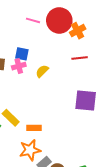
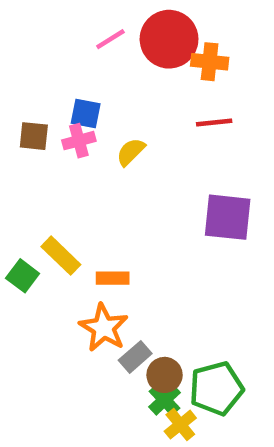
pink line: (33, 20) -> (110, 39), turned -48
orange cross: (78, 31) -> (210, 62), turned 35
orange star: (30, 150) -> (104, 328), turned -30

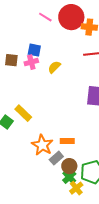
pink line: (110, 39) -> (45, 17), turned 64
orange rectangle: (113, 278) -> (67, 141), moved

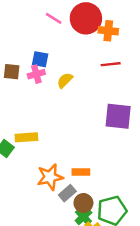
yellow rectangle: (23, 113) -> (26, 137), turned -48
orange star: (42, 145) -> (50, 177), turned 30

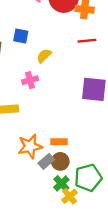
pink cross: (36, 74) -> (30, 80), moved
brown circle: (83, 203) -> (60, 161), moved

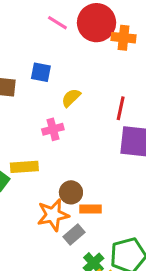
red line: (87, 41) -> (121, 108), moved, turned -72
brown circle: (60, 161) -> (71, 192), moved

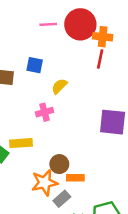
pink line: (57, 23) -> (48, 24), turned -35
red line: (121, 108) -> (100, 59), moved

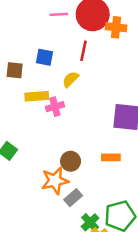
red line: (100, 59) -> (84, 51), moved
yellow rectangle: (21, 143) -> (37, 96), moved
orange rectangle: (75, 178) -> (111, 157), moved

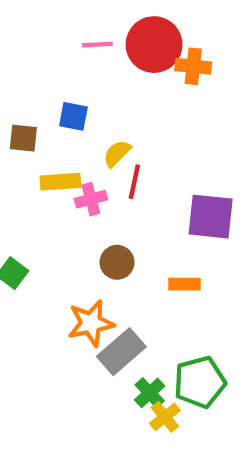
red line: (84, 51) -> (134, 182), moved
brown circle: (71, 161) -> (117, 262), moved
gray rectangle: (73, 198) -> (121, 352), size x1.5

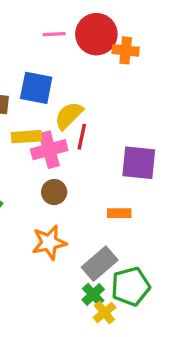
blue square: (73, 116) -> (36, 88), size x1.5
yellow semicircle: (117, 153) -> (69, 116), size x1.4
pink cross: (91, 199) -> (49, 150), size x1.5
brown circle: (117, 262) -> (54, 192), moved
gray rectangle: (121, 352) -> (100, 264), moved

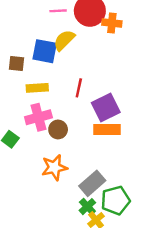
yellow semicircle: (69, 116) -> (64, 40), moved
pink cross: (49, 150) -> (38, 117), moved
purple square: (139, 163) -> (106, 107), moved, turned -32
orange rectangle: (119, 213) -> (107, 129), moved, size x1.5

